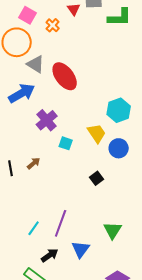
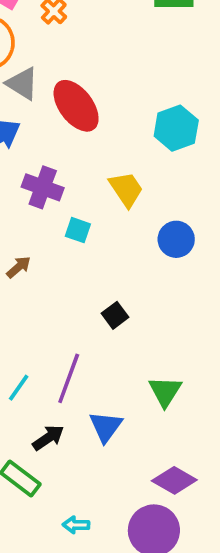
cyan hexagon: (119, 110) -> (176, 128), moved
purple cross: (47, 120) -> (43, 187), turned -30
yellow trapezoid: (97, 133) -> (126, 189), moved
black square: (97, 178) -> (115, 315), moved

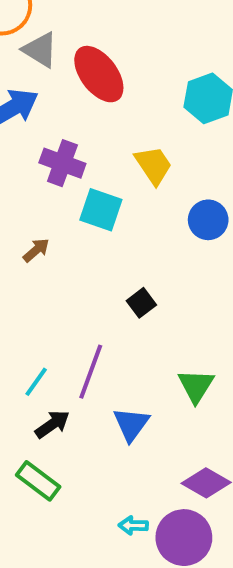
cyan square: (78, 230) -> (101, 210), size x1.5
black arrow: (48, 438) -> (52, 424), moved
cyan arrow: (76, 525) -> (133, 525), moved

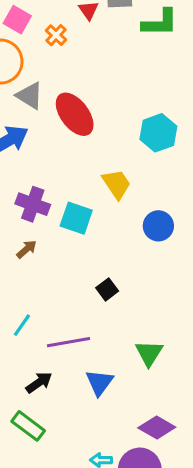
purple cross: (62, 163) -> (33, 204), moved
purple line: (91, 372) -> (68, 342), turned 60
cyan line: (36, 382) -> (22, 325), moved

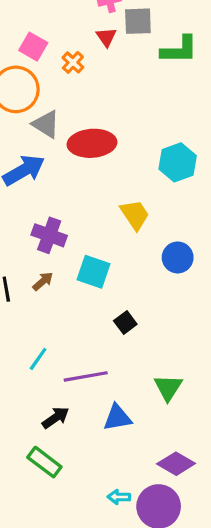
red ellipse: (75, 114) -> (92, 143), turned -57
cyan square: (76, 218) -> (94, 272), moved
blue triangle: (99, 383) -> (117, 418), turned 44

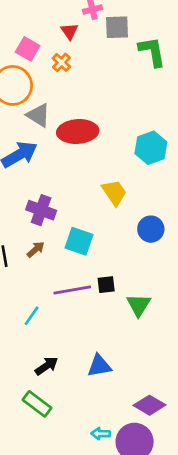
red triangle: (106, 37) -> (70, 31), moved
green L-shape: (179, 50) -> (152, 52), turned -100
black square: (125, 323) -> (106, 285), turned 30
purple line: (86, 376) -> (72, 290), moved
green triangle: (168, 388) -> (139, 305), moved

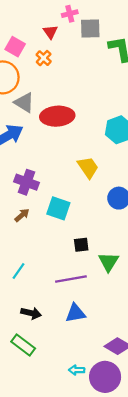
purple line: (72, 290) -> (71, 279), moved
black arrow: (46, 366) -> (31, 313), turned 48

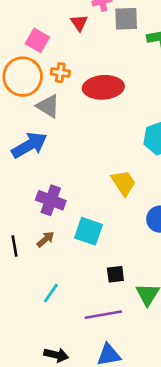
orange cross: (44, 58) -> (60, 73), moved, turned -35
red ellipse: (57, 116) -> (103, 87), moved
cyan line: (19, 271) -> (51, 293), moved

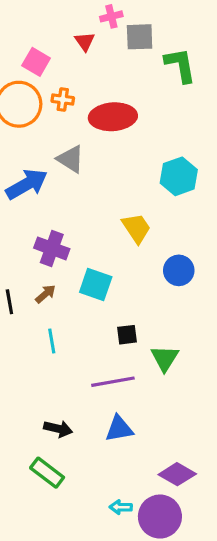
gray triangle: (48, 106) -> (71, 159), moved
cyan line: (51, 293) -> (52, 341), moved, turned -45

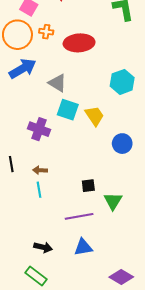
gray triangle: (71, 159) -> (57, 83), moved
blue arrow: (27, 184) -> (23, 69), moved
cyan square: (96, 284) -> (68, 110), moved
brown arrow: (45, 294) -> (40, 170), moved, turned -136

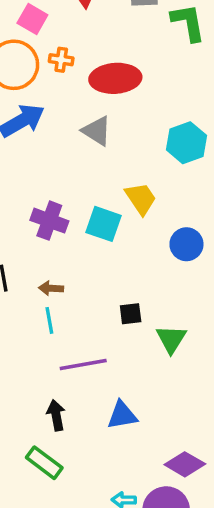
gray triangle: (57, 83) -> (97, 131), moved
cyan square: (68, 110) -> (103, 224), moved
purple line: (79, 216) -> (83, 364), moved
black arrow: (43, 247) -> (56, 415), turned -114

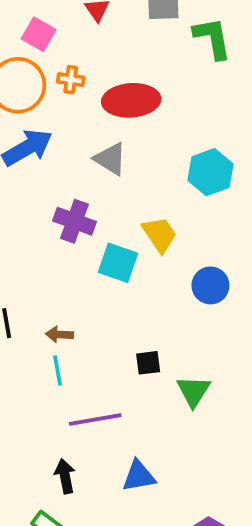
purple cross: (49, 221) -> (75, 221), moved

